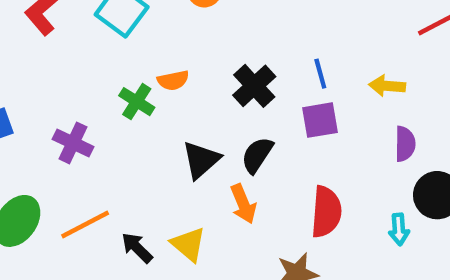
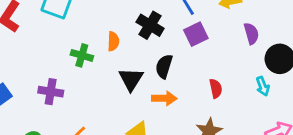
orange semicircle: (173, 80) -> (113, 41), moved, turned -60
orange arrow: (243, 204) -> (164, 98), turned -50
red semicircle: (326, 212) -> (216, 88), size x0.6

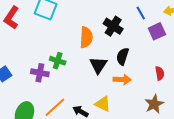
purple square: (196, 34) -> (157, 31), moved
orange semicircle: (113, 41) -> (86, 37), size x1.5
green cross: (82, 55) -> (58, 61), moved

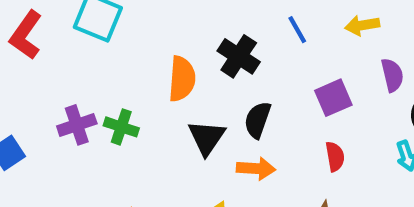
purple square: (157, 31) -> (333, 98), moved
purple cross: (40, 73) -> (77, 125), moved, turned -30

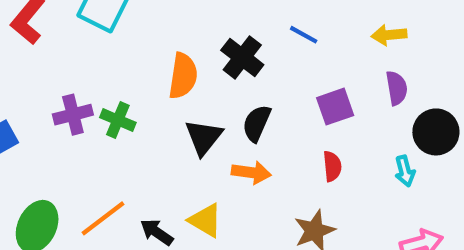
yellow arrow: (362, 25) -> (389, 35), moved
blue line: (297, 30) -> (304, 35), turned -36

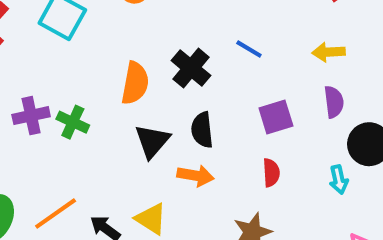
black semicircle: (257, 123) -> (202, 130), turned -32

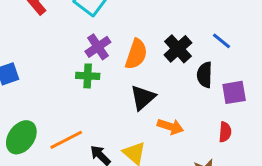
purple cross: (31, 116) -> (98, 47), moved, turned -30
green cross: (73, 122) -> (88, 76), turned -30
black semicircle: (202, 130) -> (205, 75), moved

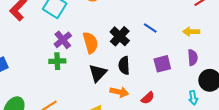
orange semicircle: (136, 54) -> (90, 43), turned -30
black semicircle: (205, 75) -> (124, 65), moved
red semicircle: (225, 132) -> (148, 98), moved, turned 48

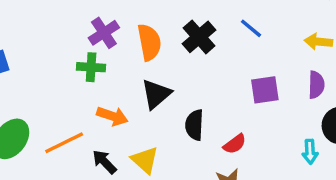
black semicircle: (124, 65) -> (194, 125), moved
orange arrow: (119, 92) -> (112, 116), moved

